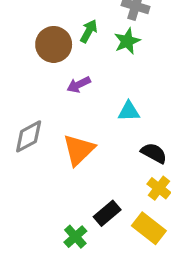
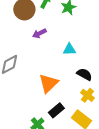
orange triangle: (79, 150) -> (48, 83), moved

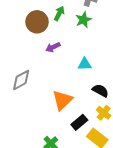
black rectangle: (56, 110) -> (79, 122), moved

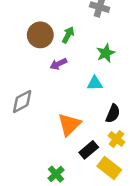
green arrow: (59, 13) -> (68, 35), moved
green star: (84, 20) -> (106, 53), moved
black semicircle: (100, 91) -> (113, 114), turned 84

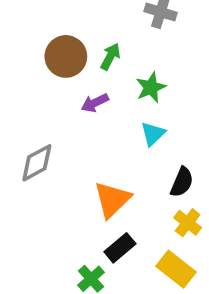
green star: (106, 53) -> (151, 87), moved
cyan triangle: (95, 83) -> (153, 134), turned -42
black rectangle: (89, 150) -> (120, 248), moved

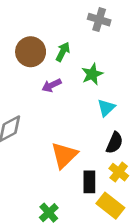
cyan triangle: (153, 134) -> (106, 108), moved
black rectangle: (120, 248) -> (89, 182), moved, turned -50

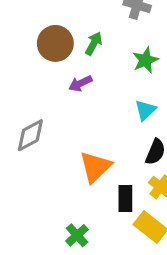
green star: (92, 74) -> (145, 60), moved

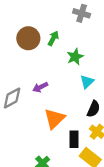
green star: (145, 60) -> (75, 57), moved
purple arrow: (80, 83) -> (40, 87), moved

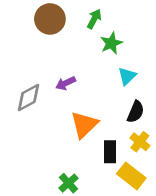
green arrow: (53, 38) -> (94, 19), moved

